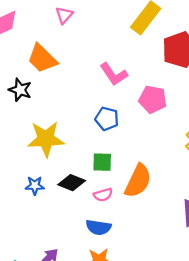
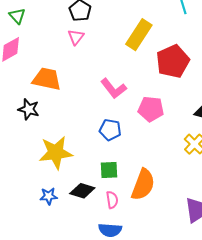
pink triangle: (64, 15) -> (76, 37), moved
orange trapezoid: (42, 58) -> (47, 79), turned 152
pink semicircle: (103, 195) -> (112, 200), turned -78

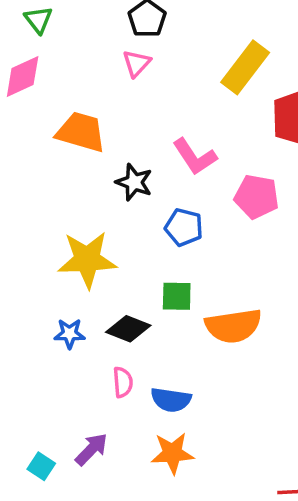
black star: (29, 109) -> (134, 182), moved
orange semicircle: (143, 185) -> (233, 326), turned 56
pink semicircle: (112, 200) -> (123, 382), moved

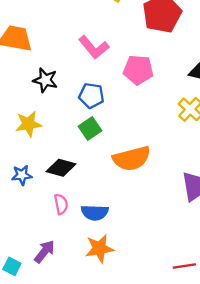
black star: (134, 182) -> (45, 80), moved
yellow star: (87, 260) -> (29, 124), size x0.7
green square: (177, 296) -> (90, 129), moved, turned -30

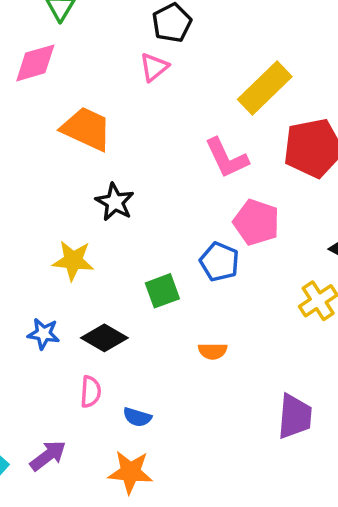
pink L-shape: (94, 47) -> (227, 158), moved
blue pentagon: (91, 96) -> (219, 262), moved
orange semicircle: (132, 158) -> (213, 351), size x0.5
blue semicircle: (95, 213) -> (137, 417), size x0.7

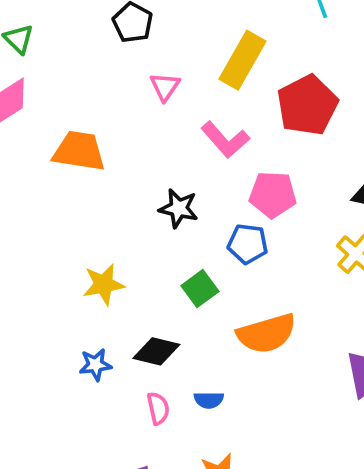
pink triangle: (154, 67) -> (165, 87), moved
black star: (115, 202) -> (179, 208), moved
orange semicircle: (213, 351) -> (267, 334), size x2.0
blue semicircle: (137, 417) -> (209, 400), moved

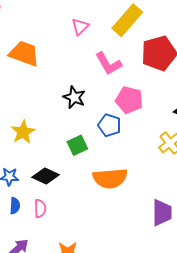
yellow star: (104, 284) -> (23, 132), turned -30
blue semicircle: (209, 400) -> (15, 206), moved, turned -98

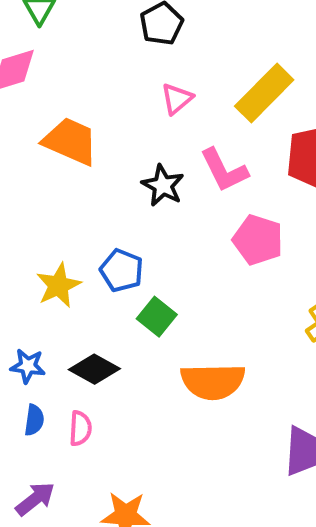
black star: (74, 97) -> (163, 185), moved
blue pentagon: (109, 125) -> (122, 270), moved
green square: (77, 145) -> (157, 317), turned -30

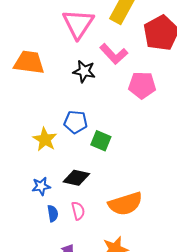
pink triangle: (177, 99) -> (78, 24), size x1.8
orange semicircle: (213, 381) -> (125, 204), moved

